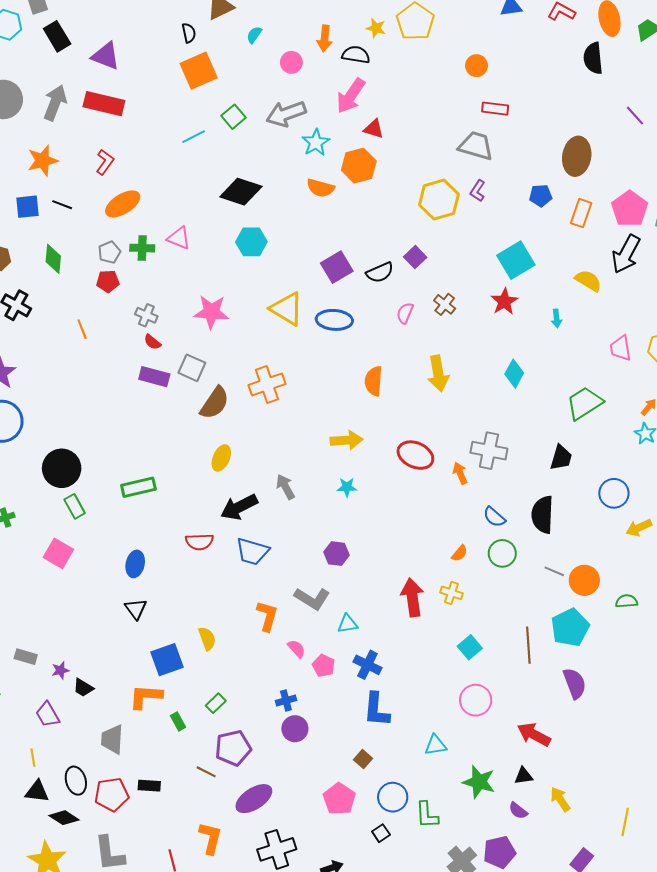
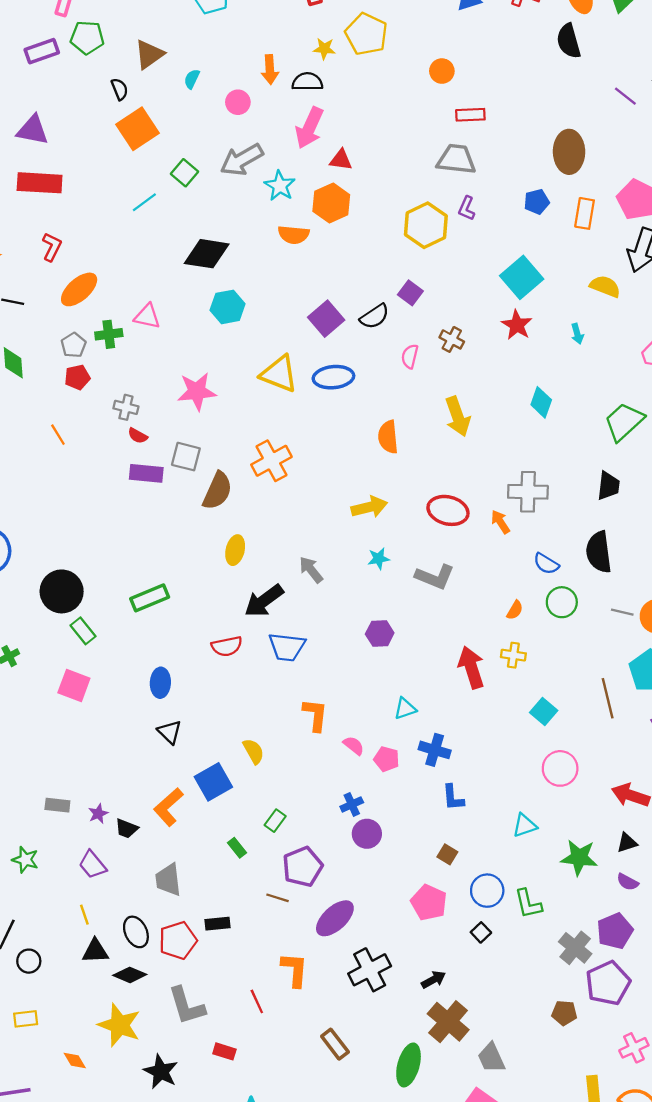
gray L-shape: (312, 599) -> (435, 577), moved
orange L-shape: (146, 697) -> (168, 807), moved, turned -36
blue L-shape: (376, 710) -> (453, 798), size x0.7

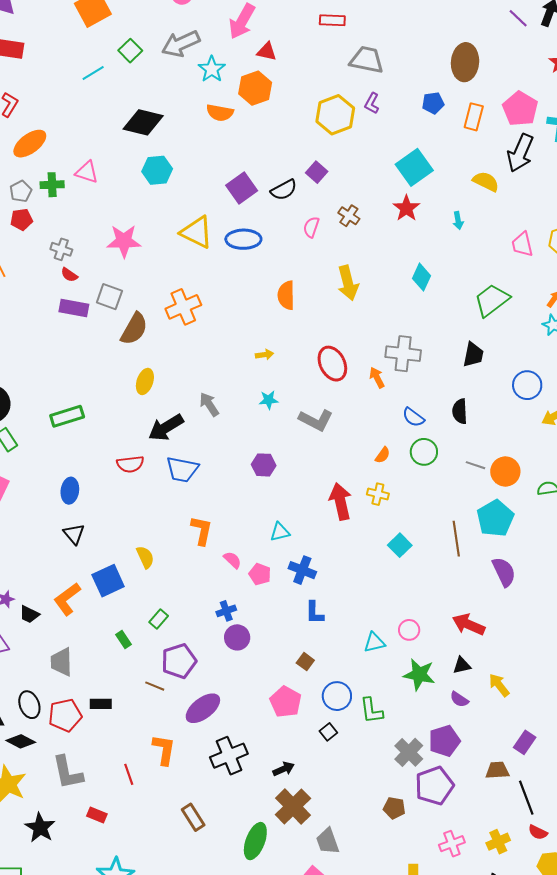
red rectangle: (470, 115) -> (332, 20), moved
yellow arrow: (369, 507) -> (265, 355), size x0.6
red ellipse: (448, 510) -> (332, 364), turned 44
black semicircle: (599, 552) -> (460, 411), size x0.7
pink circle: (560, 768) -> (409, 630), moved, size x0.7

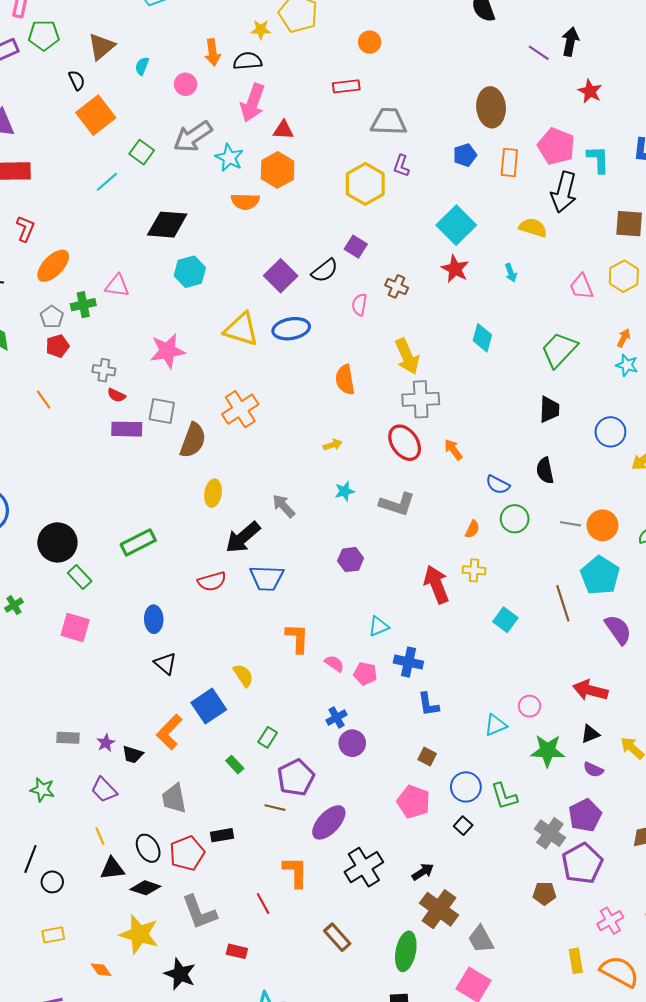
gray cross: (403, 354) -> (421, 399), moved

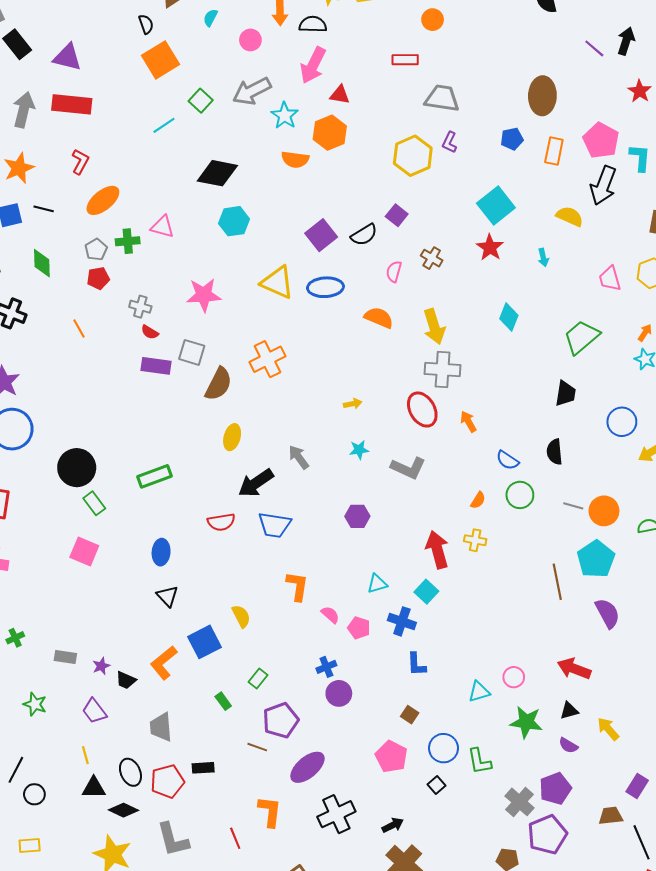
orange semicircle: (345, 380) -> (379, 318), moved, turned 116
green cross: (14, 605) -> (15, 638), moved
cyan square: (505, 620) -> (426, 592), moved

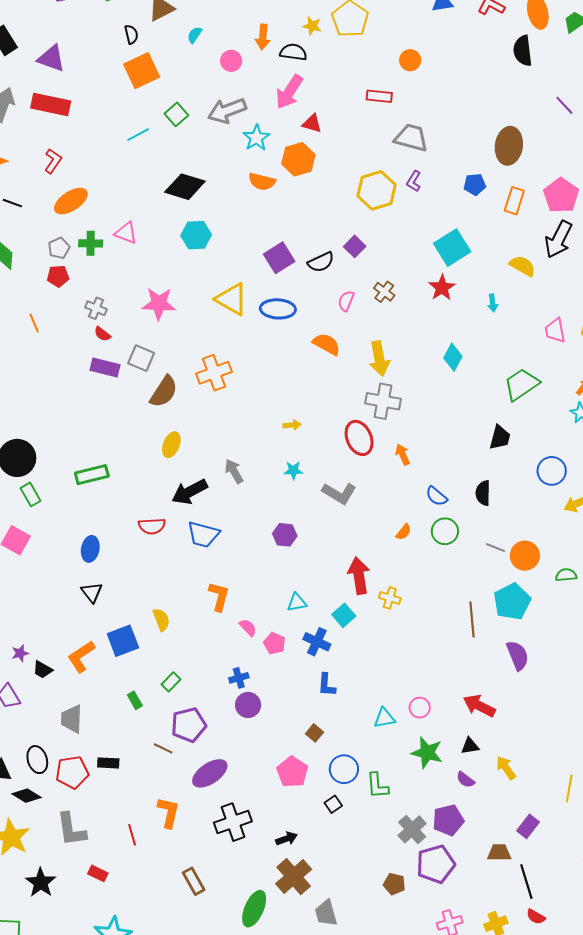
yellow cross: (475, 540) -> (390, 598), moved

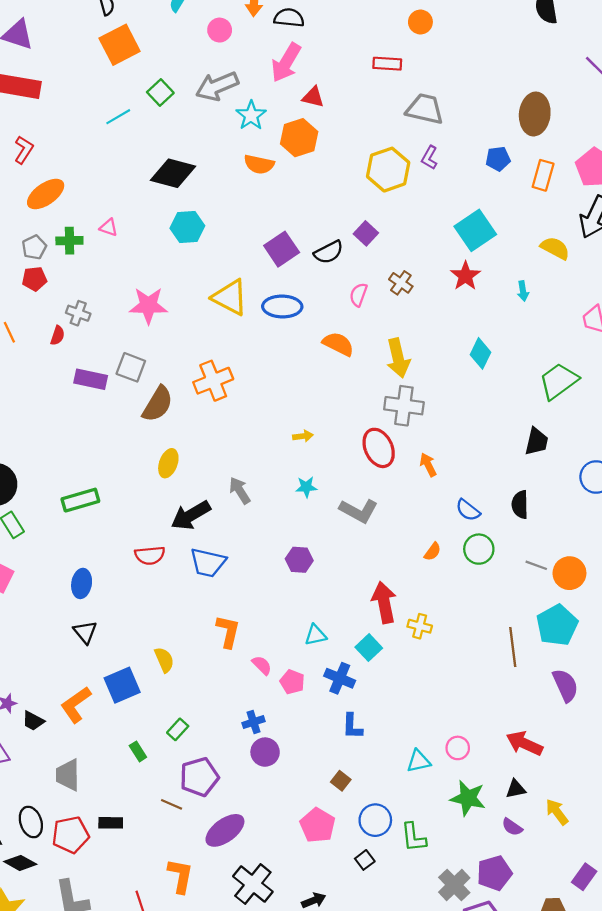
pink triangle: (126, 233) -> (109, 227), size x0.7
red semicircle: (102, 334) -> (58, 335), moved, turned -108
black cross: (233, 822) -> (253, 884), turned -30

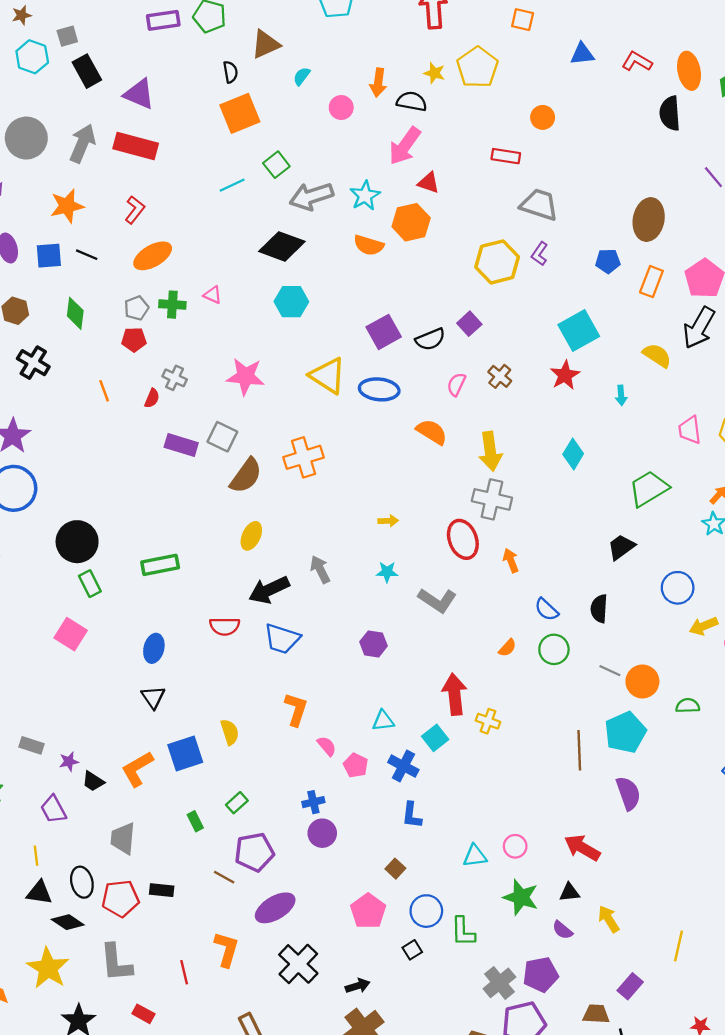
gray arrow: (217, 86) -> (311, 196), moved
black trapezoid: (537, 442) -> (621, 547), turned -144

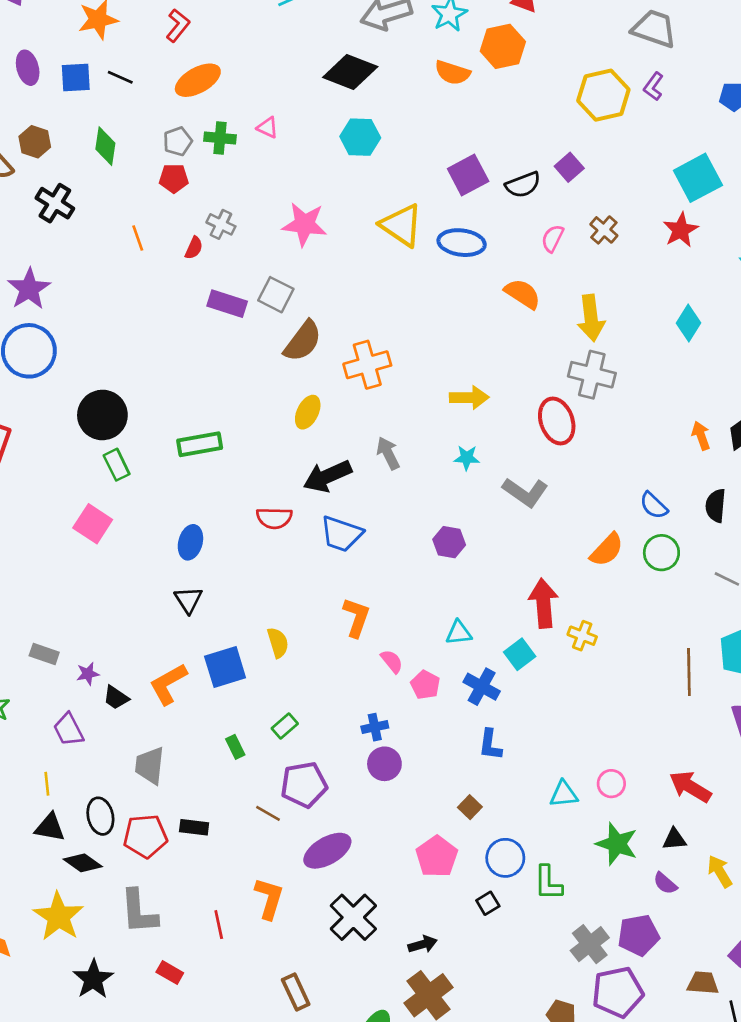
orange cross: (304, 457) -> (367, 365), moved
yellow arrow: (388, 521) -> (469, 397), size x1.6
orange arrow: (511, 561) -> (701, 436), moved
orange semicircle: (507, 648) -> (607, 550), size x1.6

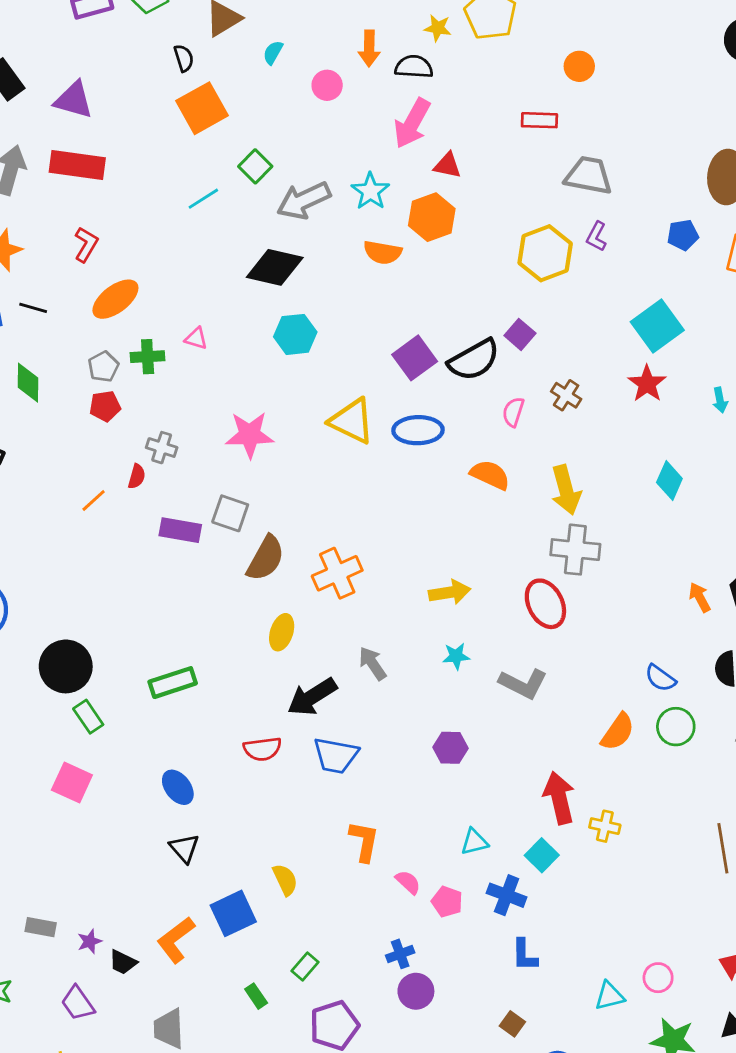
black semicircle: (523, 185) -> (474, 360), size x1.4
orange line: (138, 238) -> (94, 501), moved, turned 75
blue ellipse: (190, 542) -> (178, 787), turned -44

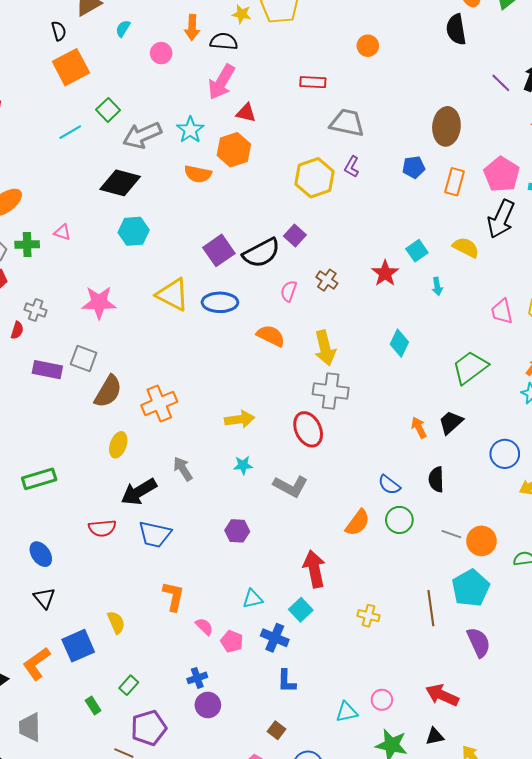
orange circle: (579, 66) -> (368, 46), moved
cyan square: (657, 326) -> (417, 251), moved, size x0.6
yellow cross: (605, 826) -> (368, 616), moved

